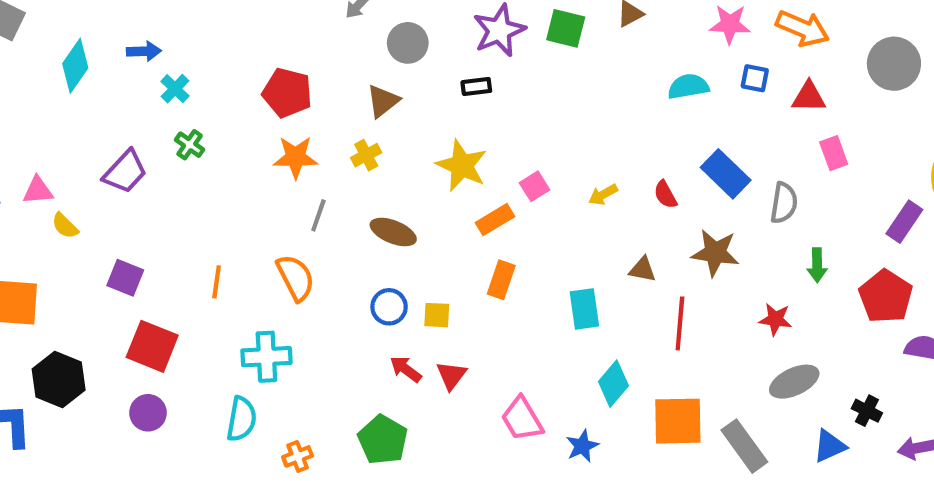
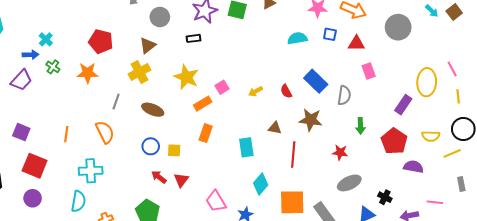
blue arrow: (144, 51) -> (31, 55), moved
yellow cross: (366, 155) -> (139, 72), size x1.5
orange star: (296, 157) -> (88, 73), moved

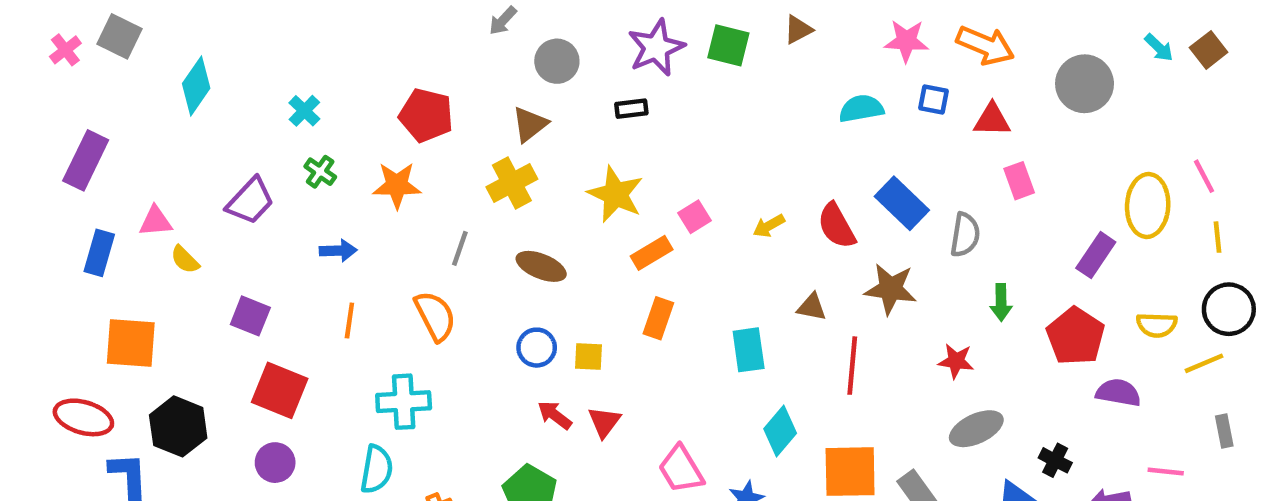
blue arrow: (31, 55) -> (338, 251), moved
red semicircle: (286, 91) -> (837, 226), size x1.5

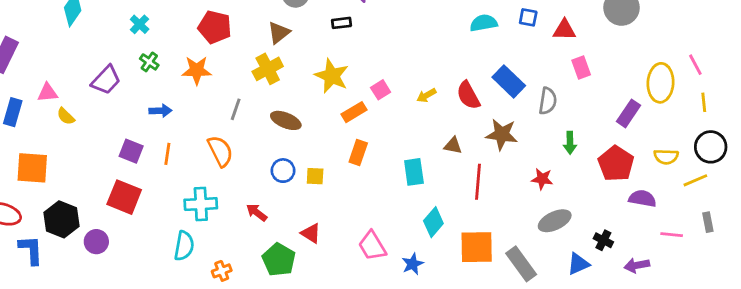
purple square: (250, 316) -> (131, 151), moved
red arrow: (555, 415) -> (257, 212), moved
red triangle: (604, 422) -> (311, 233), moved, turned -35
purple circle: (275, 463) -> (96, 242), moved
pink line: (1166, 472) -> (672, 235), moved

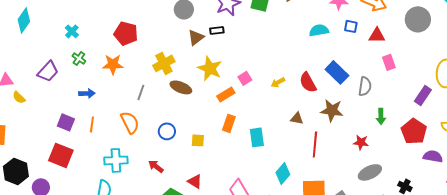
brown triangle: (279, 33) -> (196, 37), moved
brown ellipse: (286, 120) -> (181, 87), moved
blue circle: (283, 171) -> (167, 131), moved
cyan rectangle: (414, 172) -> (257, 137), moved

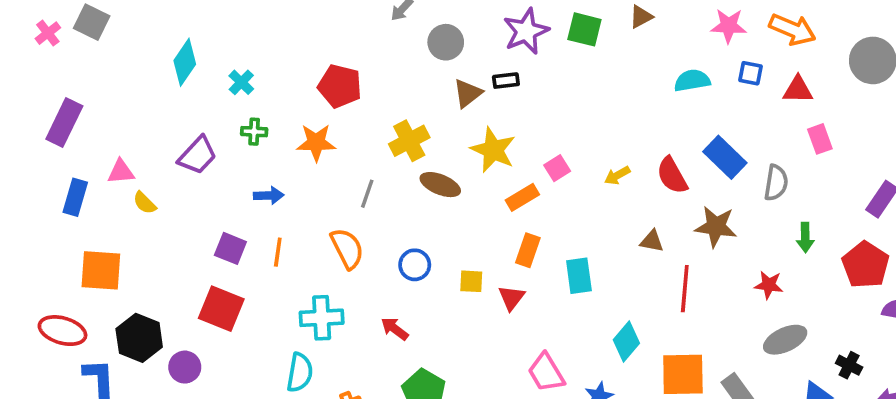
cyan diamond: (24, 20) -> (185, 62), moved
green cross: (79, 58) -> (254, 132), turned -32
red triangle: (195, 181) -> (511, 298), moved, turned 35

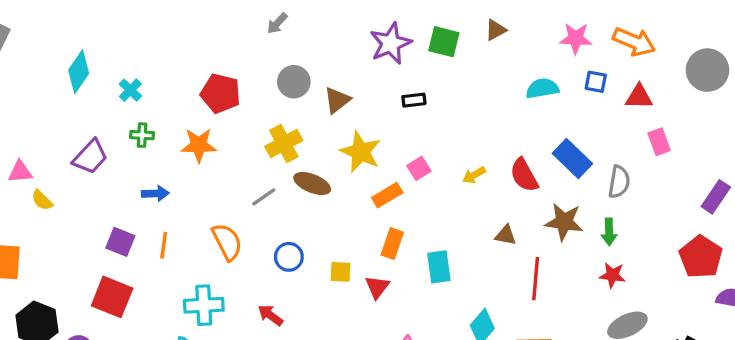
gray circle: (446, 42) -> (294, 82), moved
black rectangle: (506, 81) -> (414, 100), moved
gray line: (367, 194) -> (264, 197), moved, turned 36
green arrow: (805, 237) -> (609, 232), moved

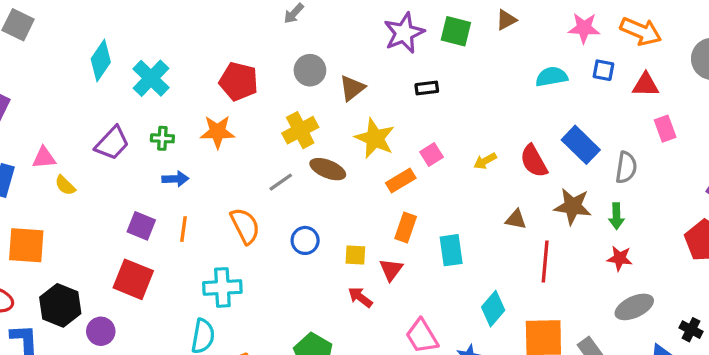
cyan cross: (130, 90) -> (151, 78), size x1.6
green cross: (142, 135) -> (162, 138), moved
red arrow: (270, 315) -> (360, 297), moved

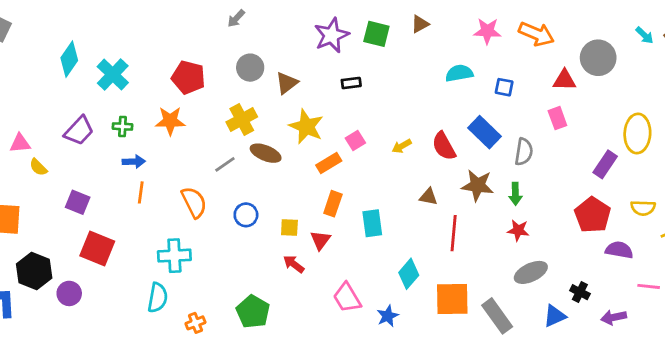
blue square: (603, 70) -> (504, 87), moved
red triangle: (646, 85) -> (564, 80), moved
purple square: (141, 226) -> (78, 202), moved
orange line: (183, 229) -> (141, 192), moved

